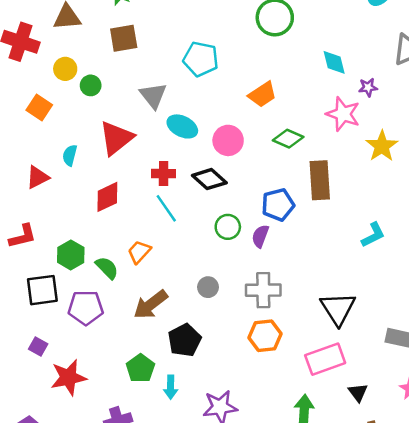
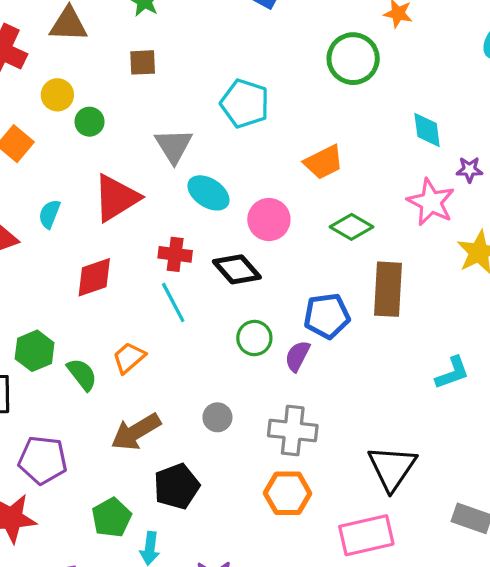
brown square: (124, 38) -> (143, 62), size x0.7
purple pentagon: (86, 308) -> (43, 460), moved

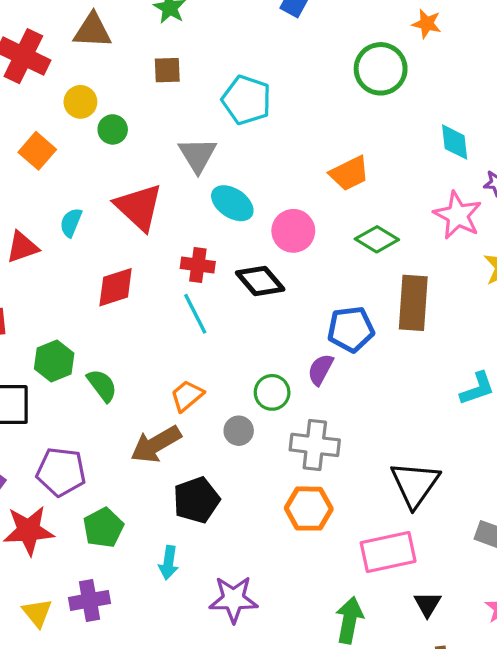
cyan pentagon: (245, 104) -> (247, 100), moved
red triangle: (116, 198) -> (139, 207), turned -46
green circle: (254, 338) -> (272, 392), moved
orange trapezoid: (129, 358) -> (187, 396), moved
green pentagon: (112, 518) -> (103, 528), moved

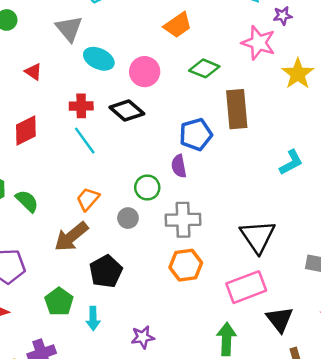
red triangle: (139, 207) -> (33, 72), size x0.5
purple semicircle: (321, 370) -> (179, 166), turned -30
green pentagon: (103, 528) -> (59, 302), moved
purple star: (233, 599) -> (143, 337), size x0.7
black triangle: (427, 604) -> (280, 319), size x1.4

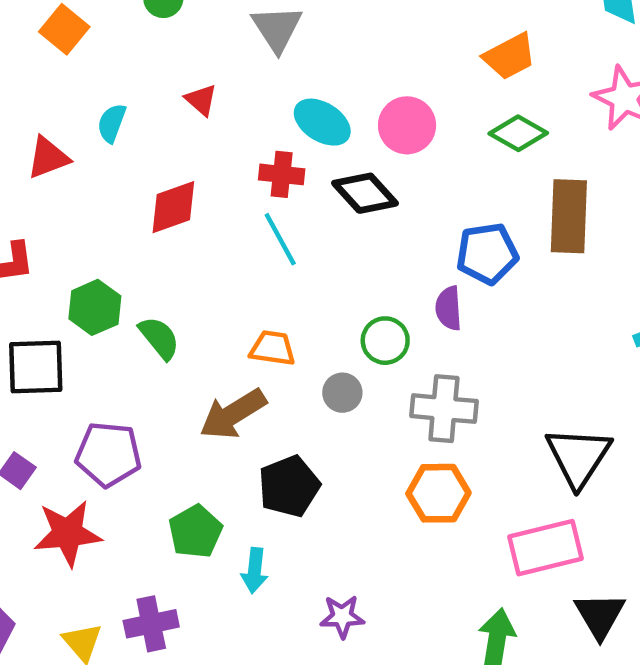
orange trapezoid: (178, 25) -> (510, 56), moved
cyan ellipse: (99, 59) -> (322, 122), moved
orange trapezoid: (88, 199) -> (273, 348), turned 50

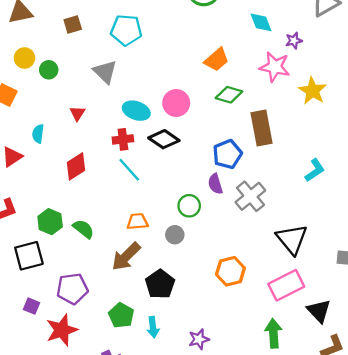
red triangle: (201, 100) -> (77, 113), turned 35
gray cross: (444, 409) -> (250, 196), moved, turned -32

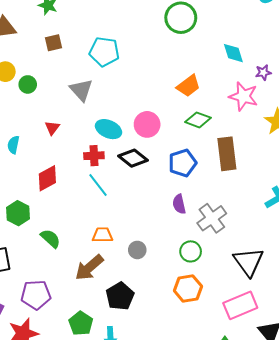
blue pentagon: (227, 154) -> (182, 163), moved
green circle: (189, 206) -> (191, 251), moved
green hexagon: (50, 222) -> (18, 213), moved

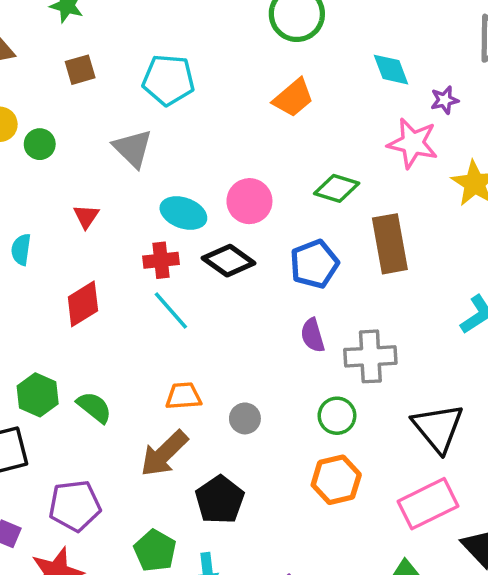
orange trapezoid: (188, 86) -> (293, 98), moved
green hexagon: (18, 213) -> (38, 395), moved
gray cross: (212, 218) -> (370, 356), turned 36

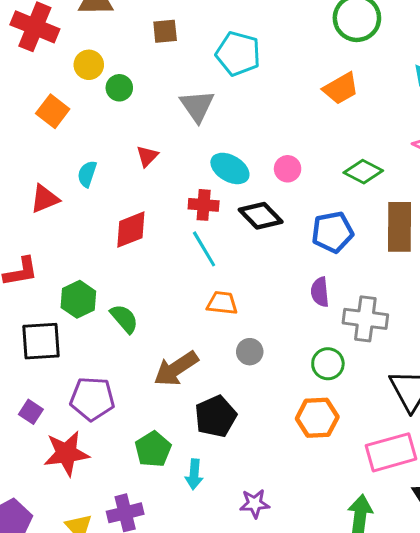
pink circle: (249, 201) -> (288, 169), size x0.7
orange trapezoid: (183, 396) -> (222, 303), moved

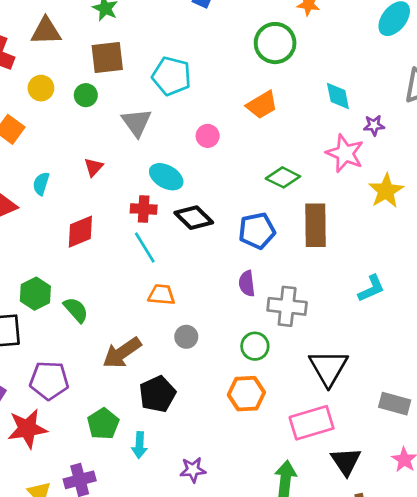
brown square: (165, 31) -> (107, 58), size x1.5
green circle: (119, 88) -> (86, 95), moved
pink circle: (288, 169) -> (208, 136), moved

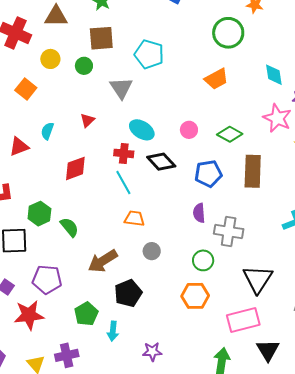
pink circle: (208, 136) -> (189, 130), moved

